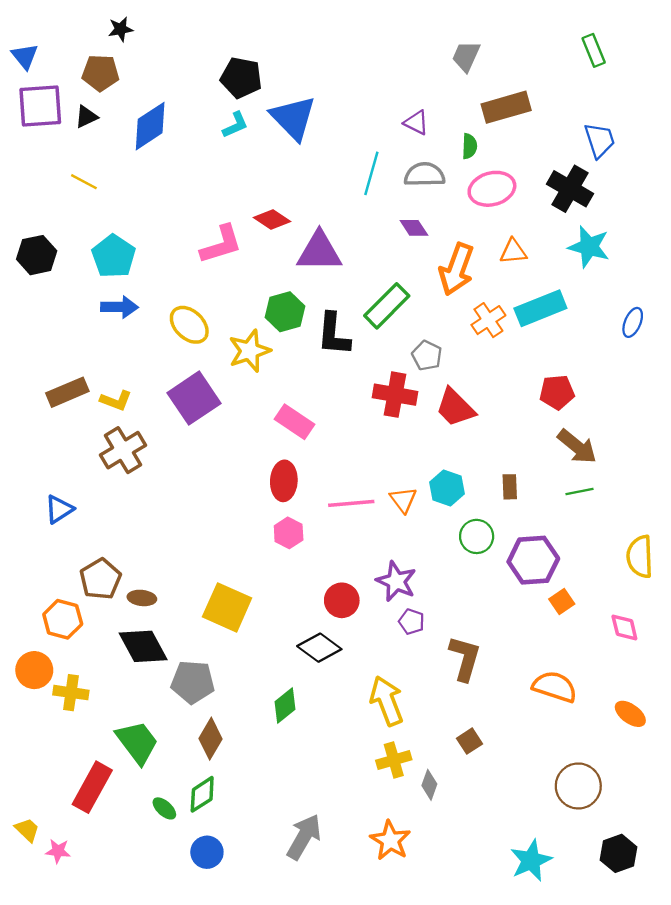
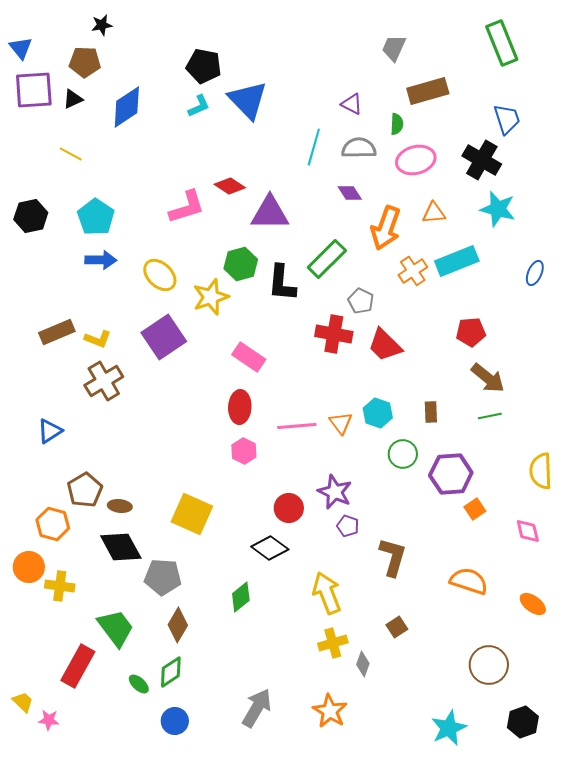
green rectangle: (594, 50) -> (502, 43), size x1.6

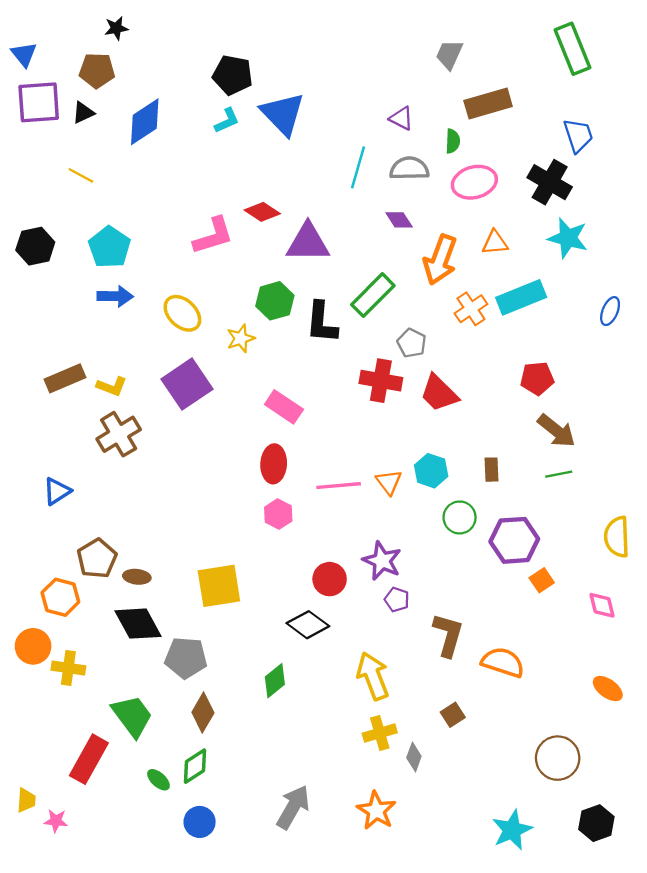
yellow star: (211, 297) -> (241, 338), size x0.7
yellow square: (192, 514) -> (219, 586), turned -33
orange semicircle: (469, 581) -> (503, 662), moved
yellow trapezoid: (23, 702) -> (26, 800), turned 50

